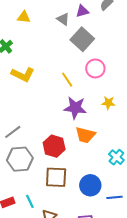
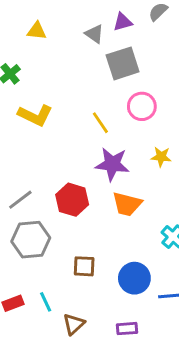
gray square: (82, 39) -> (123, 63), turned 30
red hexagon: (54, 146) -> (72, 200), moved
brown square: (56, 177) -> (84, 266), size x0.7

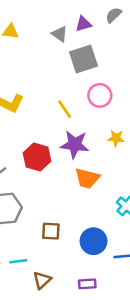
red hexagon: (72, 200) -> (37, 157), moved
cyan line: (46, 302) -> (18, 261), turned -72

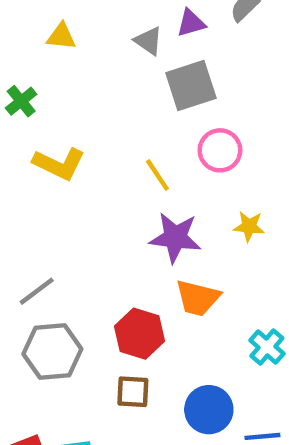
red hexagon: (37, 157) -> (140, 334), moved

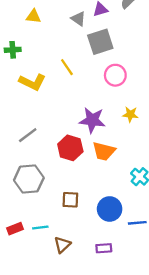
green cross: (21, 101) -> (13, 50), turned 35
yellow line: (157, 175) -> (67, 67), moved
gray line: (37, 291) -> (28, 135), moved
red hexagon: (140, 334) -> (70, 148), moved

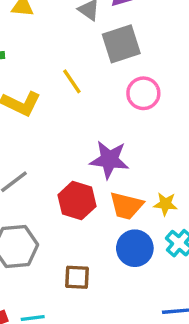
yellow star: (130, 114) -> (165, 204), moved
blue circle: (110, 209) -> (135, 248), moved

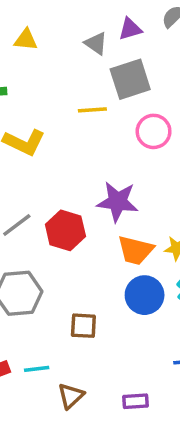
yellow line: (72, 81) -> (92, 110), moved, turned -60
red hexagon: (77, 201) -> (65, 230), moved

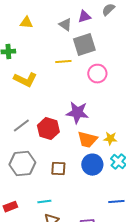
brown square: (83, 326) -> (58, 169), moved
cyan line: (37, 369) -> (44, 202), moved

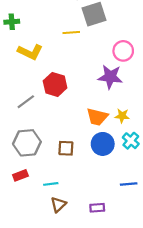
pink circle: (97, 74) -> (123, 51), moved
purple star: (77, 113) -> (110, 77), moved
red hexagon: (48, 129) -> (55, 84), moved
red rectangle: (10, 207) -> (20, 175), moved

